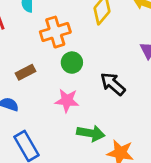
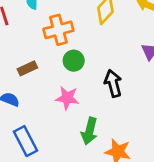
black arrow: (113, 84) -> (113, 83), turned 32
green arrow: (91, 133) -> (89, 131), turned 92

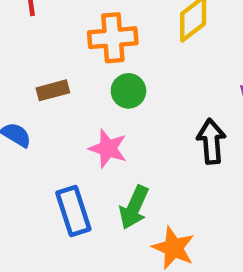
black arrow: (113, 83) -> (211, 141), moved
blue rectangle: (26, 141) -> (73, 211), moved

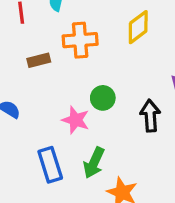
brown rectangle: (53, 90) -> (39, 60), moved
green circle: (128, 91) -> (103, 98), moved

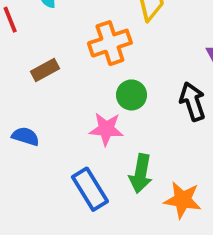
orange cross: (80, 40) -> (110, 43), moved

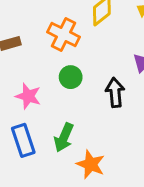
orange cross: (110, 43) -> (63, 35), turned 32
pink star: (106, 129) -> (28, 96), moved

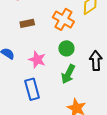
green arrow: (64, 137) -> (68, 74), moved

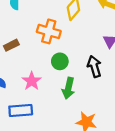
pink star: (37, 60) -> (32, 81), turned 30
blue rectangle: (32, 89) -> (21, 110), moved, turned -65

